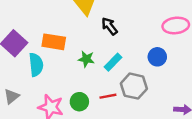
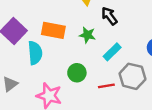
green star: (86, 59) -> (87, 35), moved
green circle: (79, 102) -> (77, 73), moved

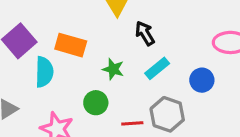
green star: (87, 35) -> (113, 69), moved
cyan rectangle: (112, 52) -> (157, 68), moved

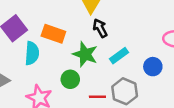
black arrow: (145, 33) -> (100, 28), moved
green star: (113, 69) -> (85, 54), size x1.5

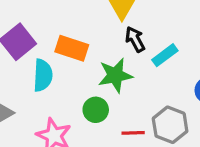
green star: (85, 54) -> (115, 75), turned -30
cyan rectangle: (119, 56) -> (165, 55), moved

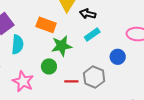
black arrow: (135, 39) -> (88, 14), moved, turned -49
orange rectangle: (72, 48) -> (46, 25), moved

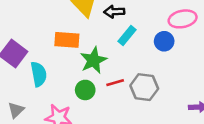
blue circle: (118, 57) -> (164, 41), moved
red line: (71, 81) -> (115, 83), moved

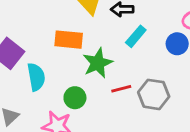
green circle: (85, 90) -> (75, 98), moved

